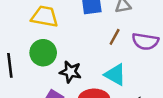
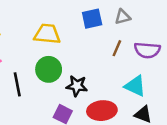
cyan triangle: (115, 75) -> (135, 86), moved

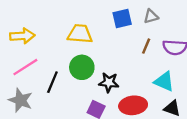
black line: (17, 84) -> (52, 82), turned 35

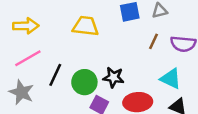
green circle: (82, 67) -> (84, 82), moved

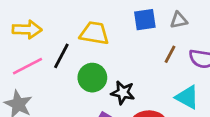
black line: (55, 75) -> (61, 56), moved
green circle: (84, 82) -> (92, 78), moved

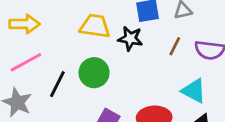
black line: (61, 56) -> (57, 84), moved
black star: (123, 93) -> (130, 38), moved

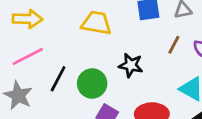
black star: (130, 38) -> (131, 65), moved
green circle: (94, 73) -> (92, 83), moved

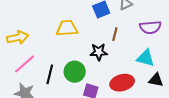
brown line: (174, 45) -> (115, 34), moved

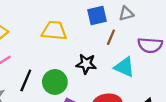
brown line: (115, 34) -> (111, 37), moved
cyan triangle: (146, 58) -> (124, 67), moved

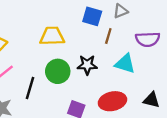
blue square: (97, 15) -> (92, 16), turned 36
green circle: (55, 82) -> (58, 71), moved

